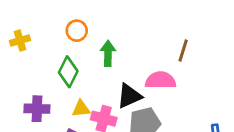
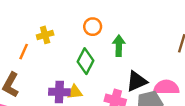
pink semicircle: (160, 80) -> (166, 87), moved
yellow triangle: (81, 109) -> (75, 92), moved

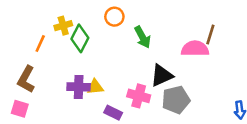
green arrow: (119, 46) -> (143, 37), turned 150
green diamond: (85, 61) -> (80, 38), moved
pink semicircle: (166, 87) -> (195, 49), moved

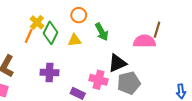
yellow cross: (63, 26) -> (37, 22), turned -32
orange line: (40, 43) -> (29, 36), moved
yellow triangle: (95, 87) -> (75, 40), moved

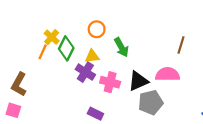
pink semicircle: (144, 41) -> (168, 74), moved
purple cross: (49, 72) -> (85, 72), moved, turned 30
pink cross: (99, 80) -> (110, 82), moved

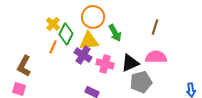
orange circle: (97, 29) -> (93, 17), size x1.5
brown line: (181, 45) -> (155, 27), moved
orange line: (43, 52) -> (53, 47), moved
yellow triangle: (92, 56) -> (89, 41), size x1.5

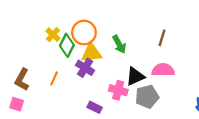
orange circle: (93, 17) -> (84, 32), moved
orange line: (53, 47) -> (54, 78), moved
pink cross: (105, 64) -> (118, 90), moved

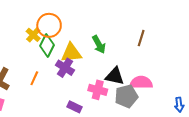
orange circle: (84, 32) -> (49, 25), moved
pink semicircle: (163, 70) -> (141, 82), moved
black triangle: (135, 76) -> (115, 76), turned 36

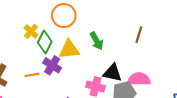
orange circle: (49, 25) -> (64, 16), moved
purple cross: (65, 68) -> (52, 65), moved
orange line: (34, 78) -> (32, 75), turned 56

